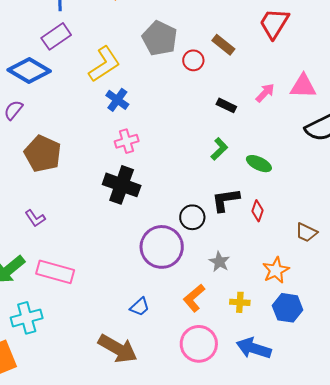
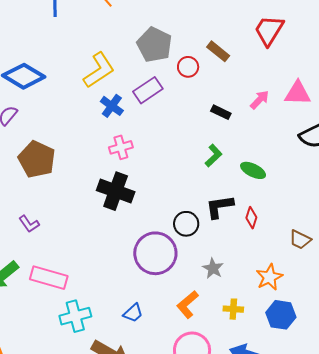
purple rectangle: (56, 36) -> (148, 90), moved
cyan cross: (27, 318) -> (75, 316), moved

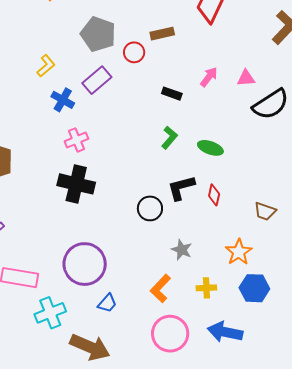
brown rectangle: (218, 51) -> (162, 34), turned -45
yellow L-shape: (99, 70) -> (46, 66), size x0.6
pink triangle: (298, 93) -> (246, 78), moved, size x0.7
purple circle: (155, 253) -> (85, 264), moved

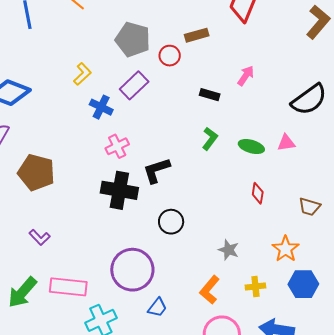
pink triangle: (246, 78) -> (286, 143), moved
black L-shape: (181, 188) -> (156, 170), moved
black circle: (150, 208) -> (171, 222), moved

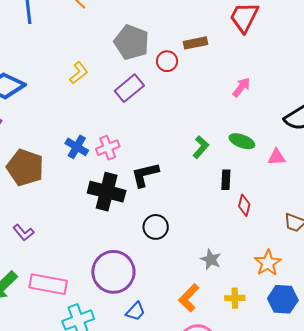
black rectangle: (210, 95) -> (226, 180), moved, turned 72
blue cross: (101, 107) -> (77, 147), moved
green ellipse: (251, 147) -> (242, 141), moved

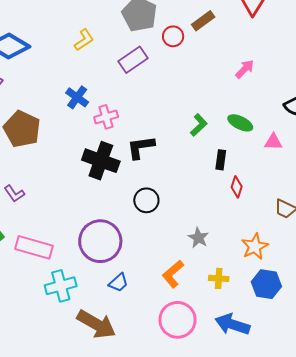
brown rectangle: (195, 43) -> (203, 21), turned -30
blue cross: (77, 147) -> (77, 97), moved

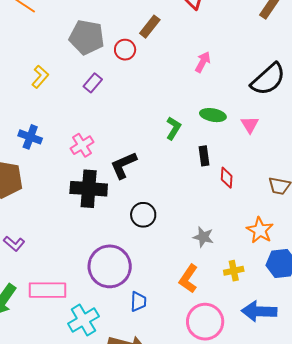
purple rectangle: (133, 60) -> (93, 83), size x0.7
blue cross: (77, 97) -> (30, 137), moved
pink triangle: (273, 142) -> (250, 125), turned -48
blue trapezoid: (118, 283) -> (138, 301), turned -30

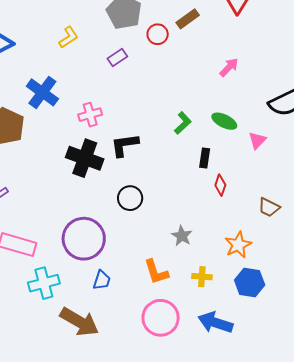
blue cross: (30, 137) -> (42, 92), size x1.4
orange L-shape: (188, 279) -> (156, 272), turned -68

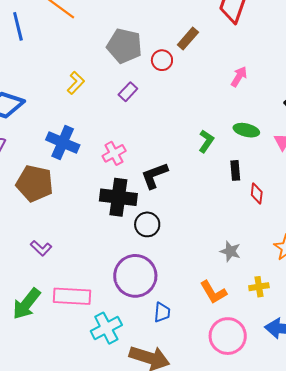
black circle: (130, 198) -> (147, 224), moved

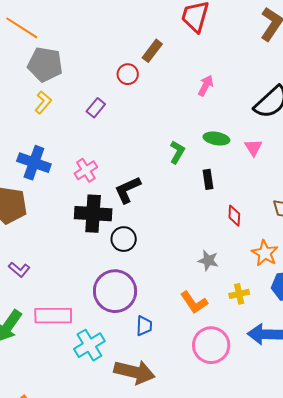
gray pentagon: (124, 46) -> (45, 65), moved
red diamond: (257, 193) -> (234, 216), moved

